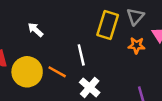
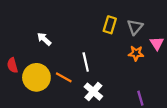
yellow rectangle: (108, 25) -> (110, 25), moved, size x0.7

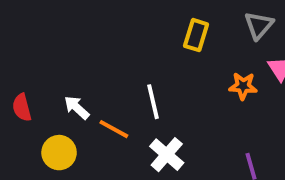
gray triangle: (135, 27) -> (259, 25), moved
white arrow: (44, 39) -> (77, 108), moved
yellow circle: (36, 77) -> (59, 153), moved, size x0.7

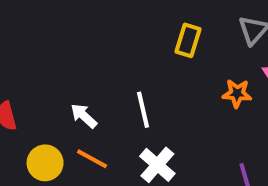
white arrow: (77, 108) -> (84, 116), moved
orange line: (114, 129) -> (92, 159), moved

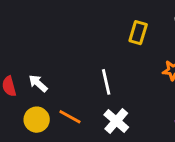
white arrow: (84, 116) -> (38, 83), moved

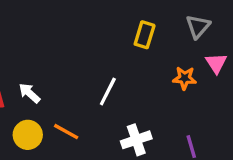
white line: (106, 82) -> (108, 91), turned 40
white cross: (116, 121) -> (136, 140), moved, turned 30

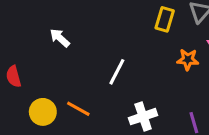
yellow rectangle: (145, 35) -> (165, 19), moved
white arrow: (29, 93) -> (60, 38), moved

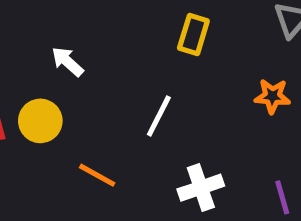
yellow rectangle: (165, 19) -> (193, 34), moved
yellow circle: (43, 112) -> (40, 121), moved

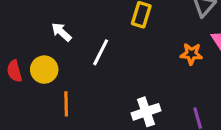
white line: (159, 116) -> (101, 52), moved
orange line: (97, 175) -> (66, 104), moved, turned 60

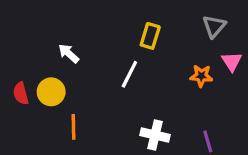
white line: (101, 52) -> (129, 74), moved
white cross: (146, 112) -> (155, 135), turned 32

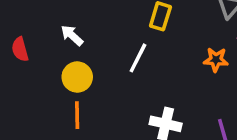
yellow circle: (51, 92) -> (77, 77), moved
red semicircle: (21, 93) -> (20, 49), moved

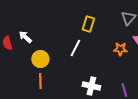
white arrow: (72, 35) -> (25, 37), moved

